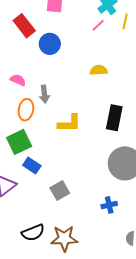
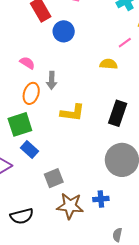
pink line: (98, 25) -> (125, 43), moved
brown star: (64, 238) -> (70, 206), moved

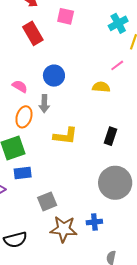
blue circle: (64, 31) -> (54, 76), moved
black rectangle: (118, 113) -> (111, 136), size x0.7
blue rectangle: (30, 150) -> (23, 173), turned -48

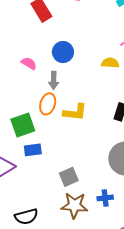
orange ellipse: (24, 117) -> (48, 104), moved
gray square: (47, 201) -> (69, 177), moved

